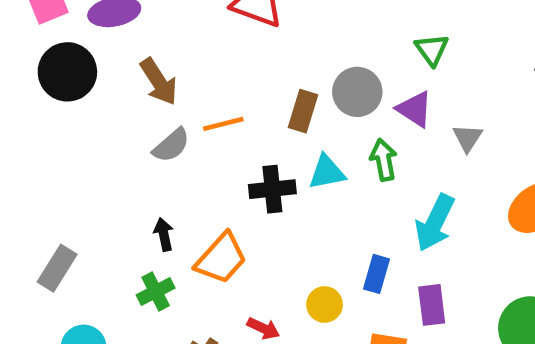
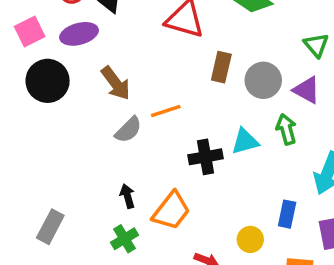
brown rectangle: (303, 111) -> (221, 67), moved

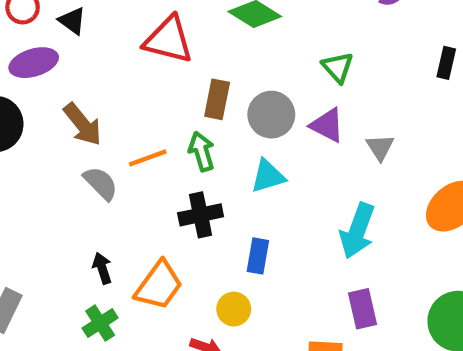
green arrow: (286, 129) -> (202, 151), moved
gray semicircle: (128, 130) -> (101, 183), turned -88
cyan triangle: (245, 141) -> (268, 176), moved
blue rectangle: (287, 214) -> (258, 256), moved
yellow circle: (250, 239) -> (234, 309), moved

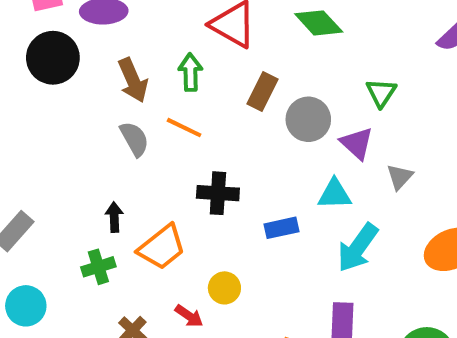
green arrow: (202, 151) -> (190, 72), moved
orange line: (148, 158) -> (184, 128), turned 30
cyan triangle: (268, 176) -> (335, 194), moved
blue rectangle: (258, 256) -> (281, 228), moved, turned 52

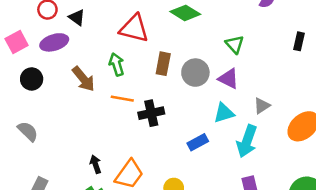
black circle: (53, 58) -> (32, 79), size x0.7
gray semicircle: (134, 139) -> (28, 131), moved
gray triangle: (400, 177) -> (262, 106), moved, turned 30
black cross: (218, 193) -> (151, 113), moved

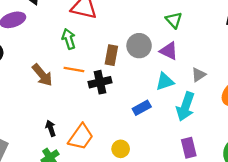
brown rectangle: (163, 64) -> (111, 55), moved
brown arrow: (83, 79) -> (42, 75), moved

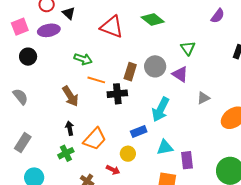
green arrow: (69, 39) -> (83, 59), moved, turned 120
brown arrow: (42, 75) -> (70, 96), moved
cyan triangle: (165, 82) -> (165, 147), moved
cyan arrow: (186, 107) -> (160, 109), moved
blue rectangle: (142, 108) -> (139, 132), moved

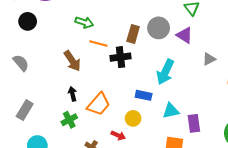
blue rectangle: (139, 132) -> (144, 95), turned 35

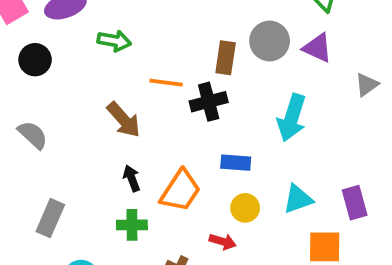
green arrow: (84, 22) -> (114, 41), moved
blue rectangle: (144, 95) -> (236, 163), moved
cyan triangle: (171, 111) -> (298, 199), moved
green cross: (69, 120) -> (132, 225), turned 35

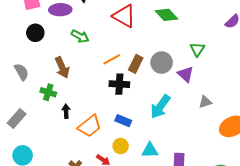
orange line: (166, 83) -> (112, 59), moved, turned -54
brown arrow: (124, 120) -> (62, 68), moved
green cross: (132, 225) -> (48, 92), moved

